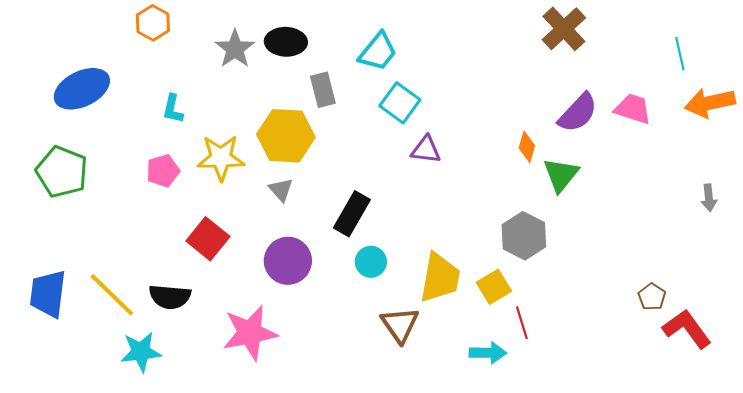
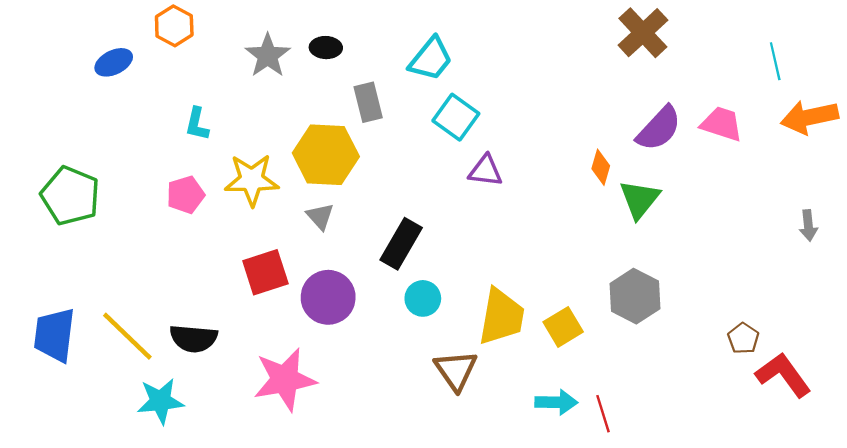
black ellipse: (286, 42) -> (326, 48), size x0.7
blue ellipse: (82, 89) -> (114, 62), moved, size x0.6
gray hexagon: (524, 236) -> (635, 296), moved
red square: (208, 239) -> (265, 272), moved, turned 33
red line: (522, 323) -> (603, 414), moved

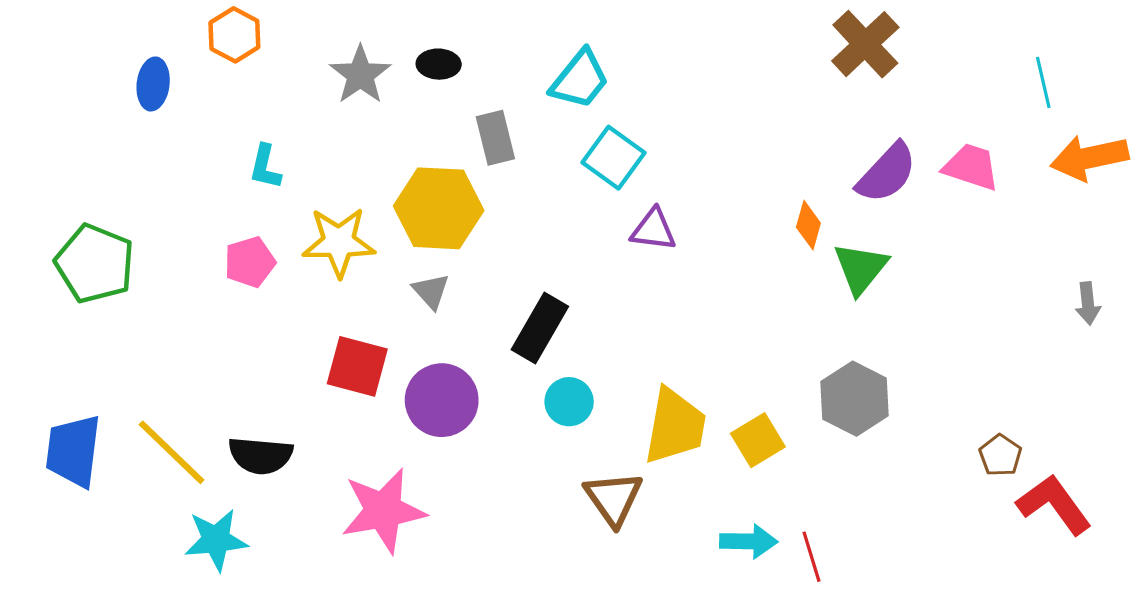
blue ellipse: (114, 62) -> (153, 84), turned -57
red square: (265, 272) -> (357, 366), turned 33

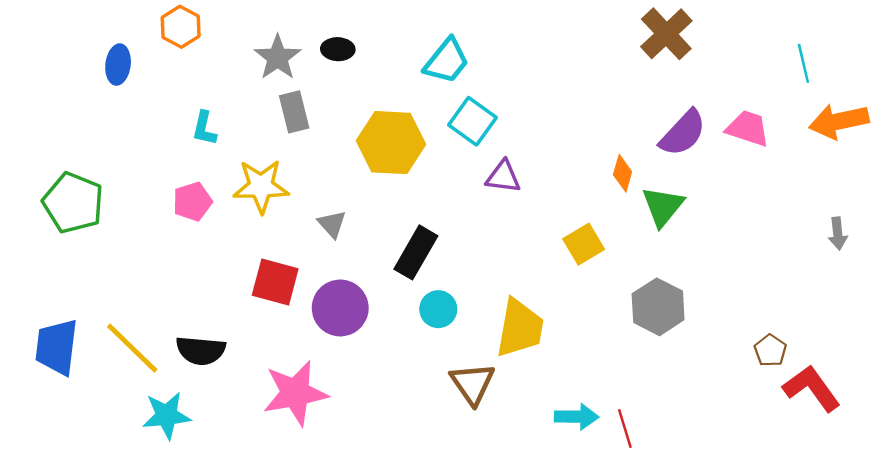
gray rectangle: (495, 138) -> (294, 112), moved
yellow hexagon: (439, 208) -> (391, 143), moved
yellow square: (758, 440) -> (584, 244), moved

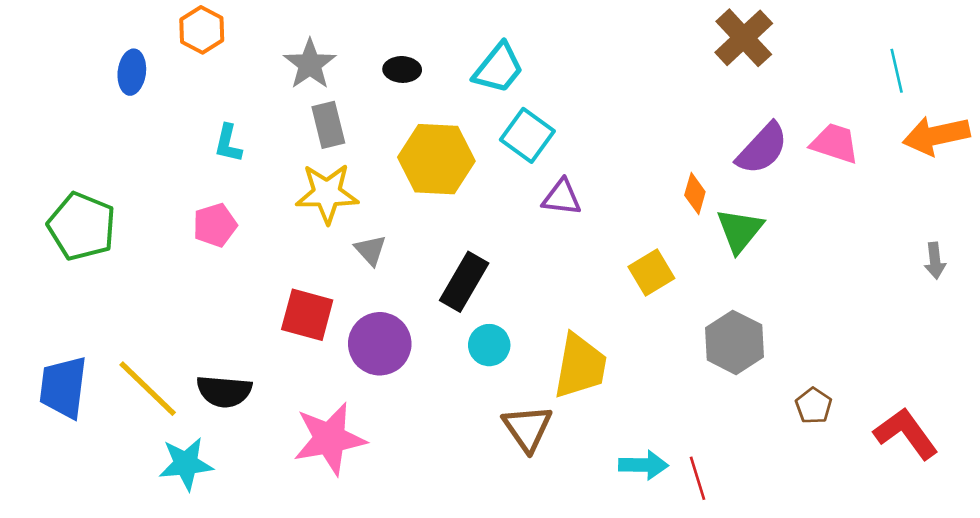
black ellipse: (338, 49) -> (402, 69), moved
yellow star: (261, 186) -> (327, 193), moved
brown pentagon: (770, 351) -> (814, 406), moved

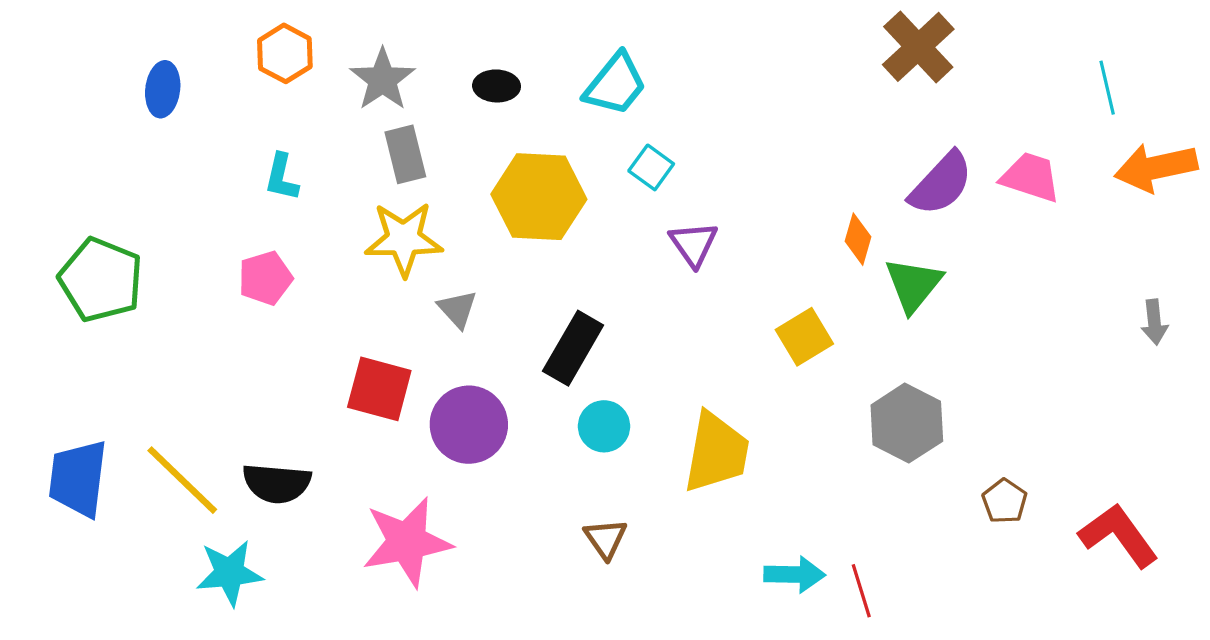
orange hexagon: (202, 30) -> (285, 53), moved
cyan square: (527, 135) -> (651, 167), size x0.7
purple triangle: (562, 197) -> (694, 244), turned 48
brown triangle: (527, 428) -> (606, 539), moved, size x0.7

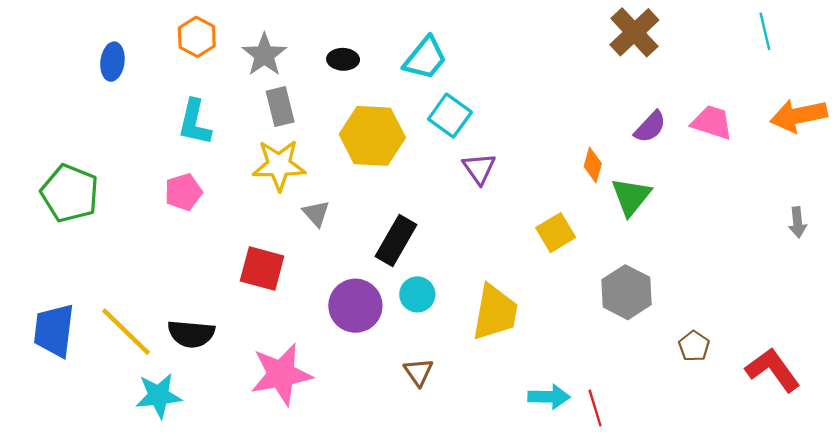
cyan line: (1107, 88) -> (765, 31), moved
cyan square: (651, 167) -> (450, 116), size x1.4
cyan L-shape: (282, 177) -> (195, 122), size x1.4
purple semicircle: (941, 184) -> (650, 127), size x0.7
purple circle: (469, 425) -> (355, 306), moved

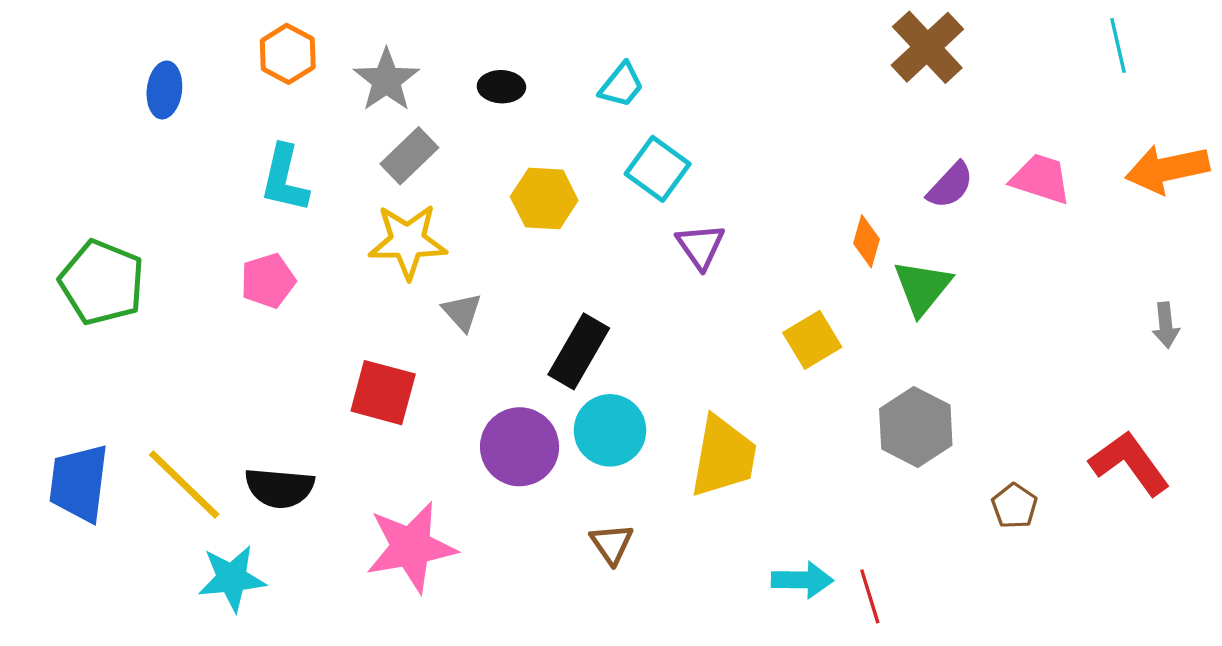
cyan trapezoid: (425, 58) -> (621, 85), size x0.7
gray rectangle: (280, 107) -> (409, 156), turned 60
yellow hexagon: (372, 136) -> (544, 199), size x0.7
cyan circle: (417, 294) -> (610, 430), size x1.4
red L-shape: (773, 370) -> (1130, 463), moved

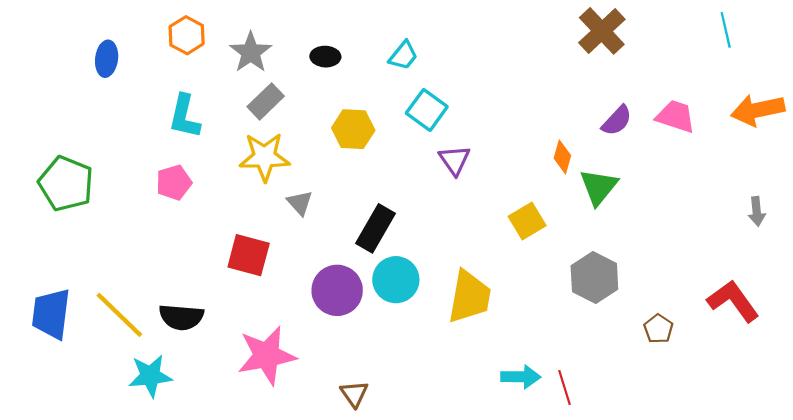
brown triangle: (612, 544) -> (354, 394), moved

